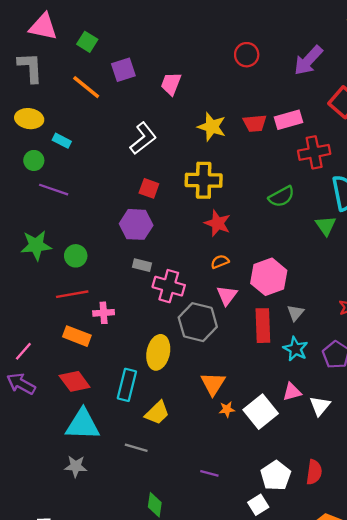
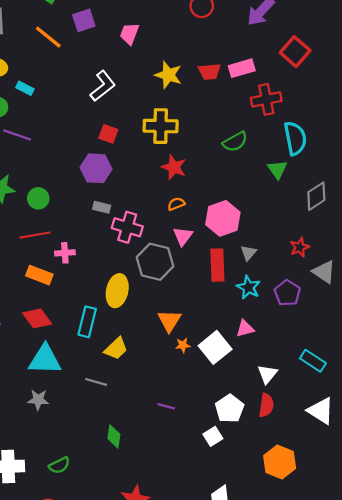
white triangle: (320, 406) -> (267, 374), moved

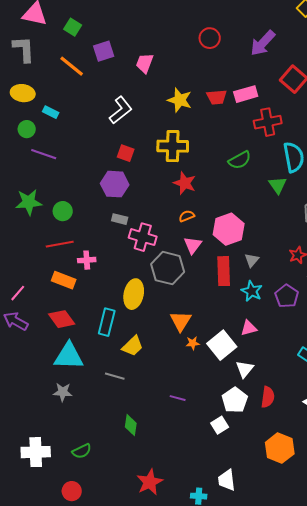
white triangle: (267, 374) -> (245, 369), moved

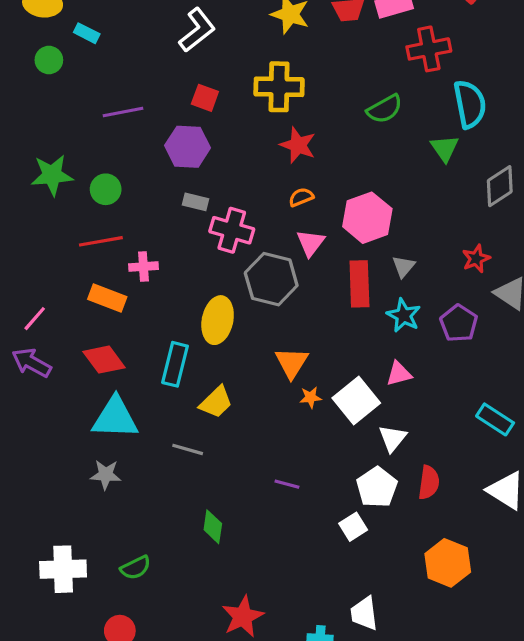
purple line: (44, 154) -> (123, 112), moved, turned -30

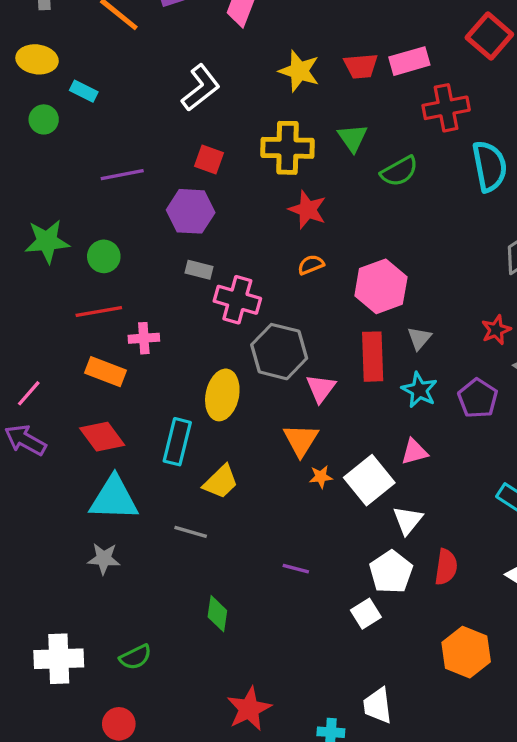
green triangle: (445, 148) -> (353, 138), moved
pink triangle: (311, 243) -> (321, 388), moved

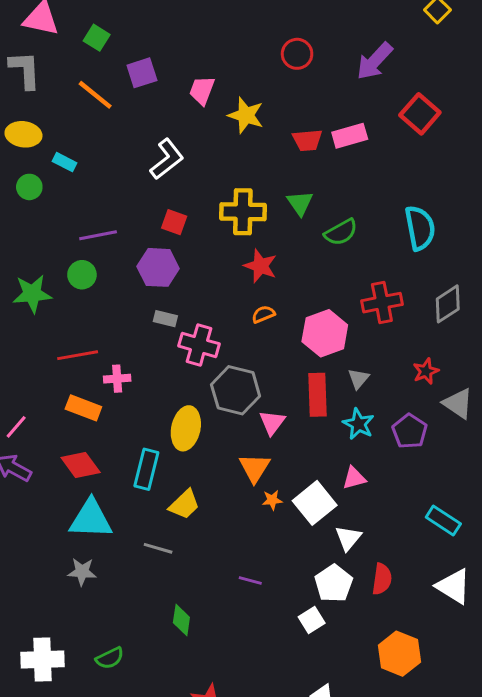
yellow star: (299, 71) -> (246, 115), moved
red cross: (446, 108) -> (382, 303), moved
green circle: (104, 256) -> (82, 275), moved

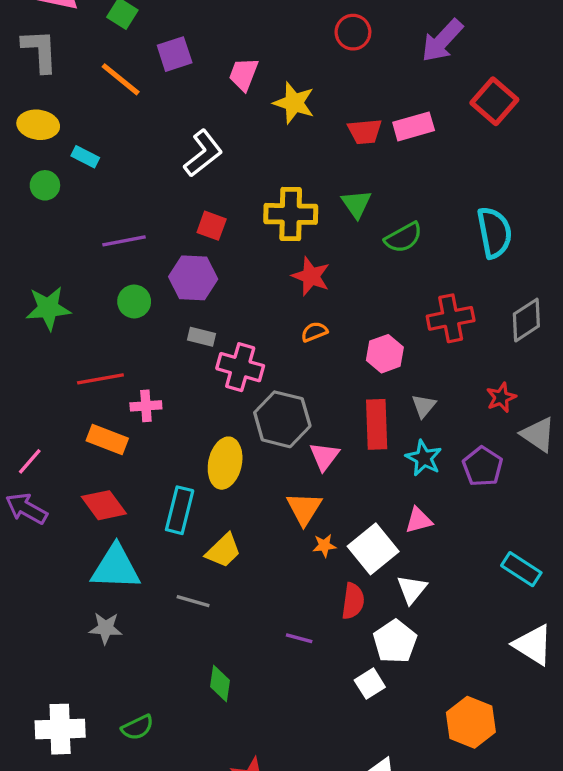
green circle: (82, 275) -> (134, 301), moved
pink hexagon: (325, 333) -> (385, 354), size x0.7
red semicircle: (382, 579) -> (353, 601), moved

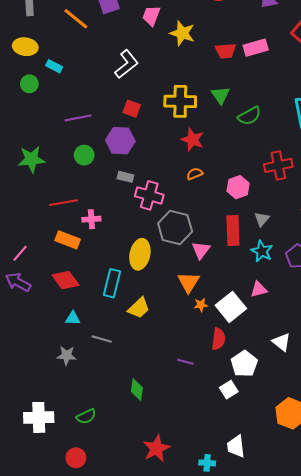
cyan triangle: (116, 567) -> (73, 318), size x0.5
white triangle: (412, 589) -> (281, 342), moved, turned -30
gray line: (193, 601) -> (102, 339), moved

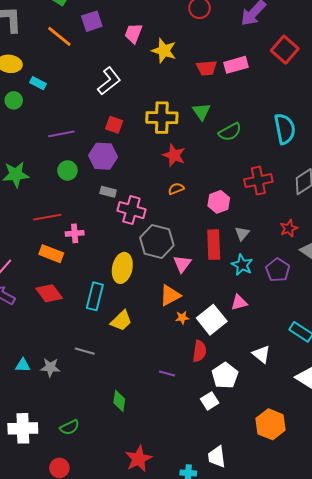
orange triangle: (188, 282) -> (170, 295), turned 30
cyan triangle: (73, 318) -> (23, 365), moved

